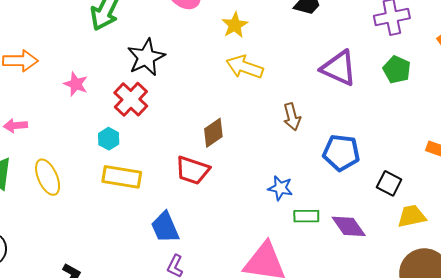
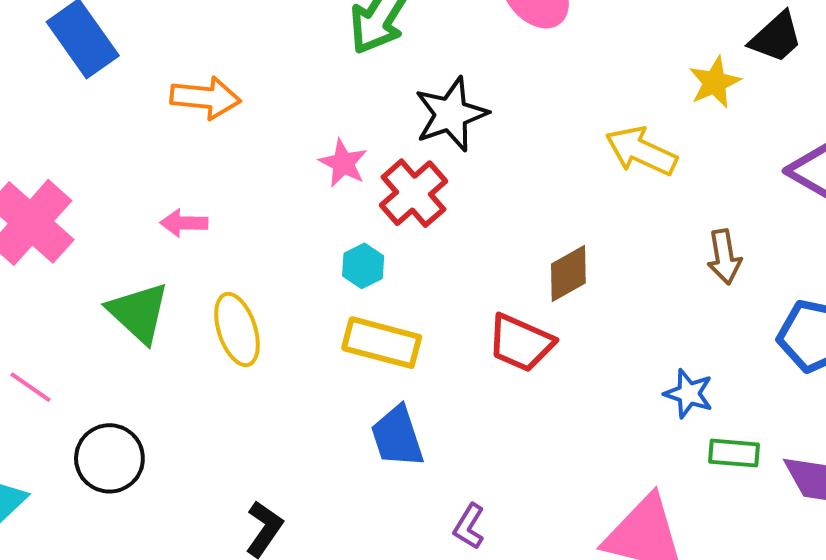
yellow star: (235, 25) -> (715, 82), moved
pink star: (76, 84) -> (343, 163), moved
blue trapezoid: (165, 227) -> (397, 437), moved

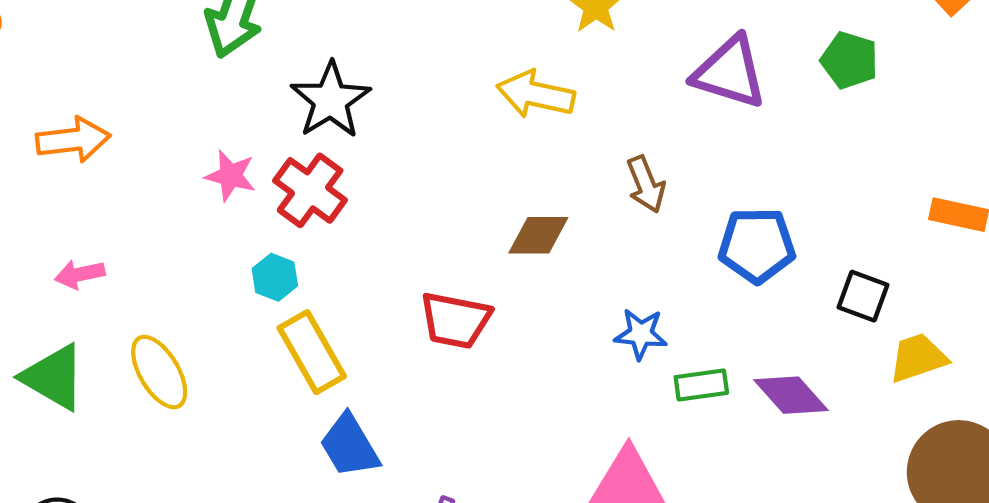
brown diamond: (568, 274) -> (538, 235), moved, turned 42
yellow rectangle: (382, 343) -> (312, 352), turned 58

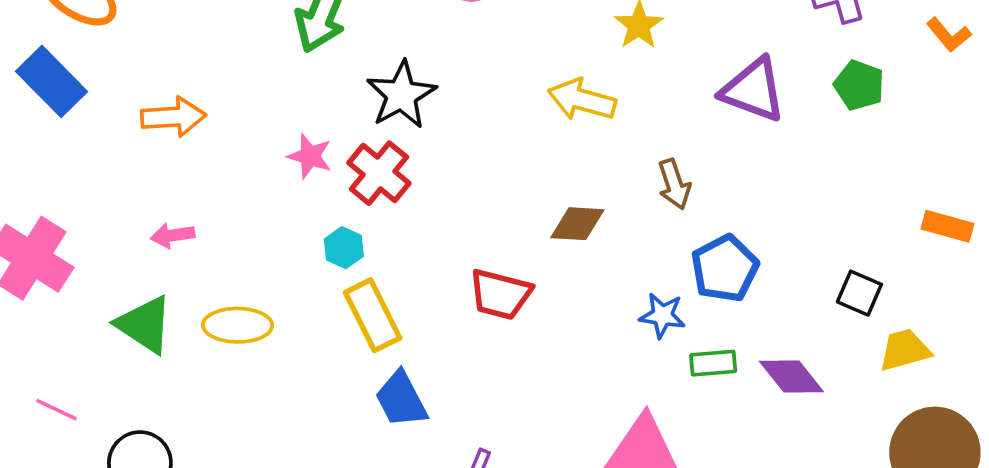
blue pentagon: (757, 245) -> (725, 268), moved, turned -30
yellow ellipse: (159, 372) -> (238, 325), turned -62

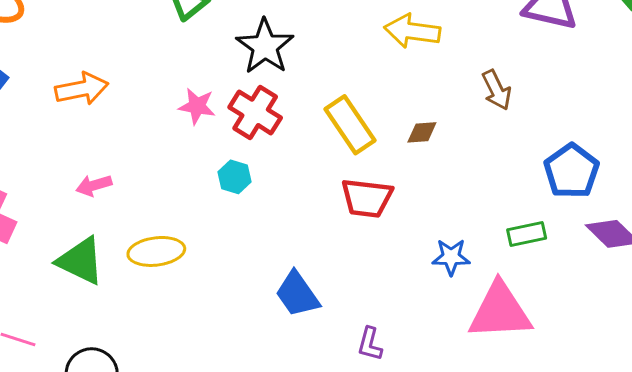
brown diamond: (577, 224) -> (422, 132), size x0.7
blue pentagon: (725, 268) -> (572, 171), moved
yellow rectangle: (373, 315) -> (350, 125), moved
blue star: (662, 315) -> (451, 257), moved
green rectangle: (713, 363) -> (527, 234), moved

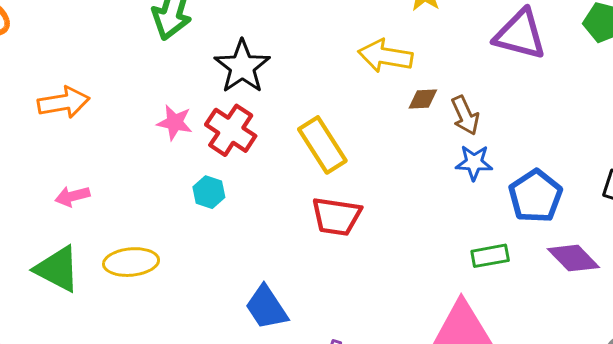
brown diamond: (422, 132) -> (423, 99), moved
blue star: (451, 257) -> (474, 163), moved

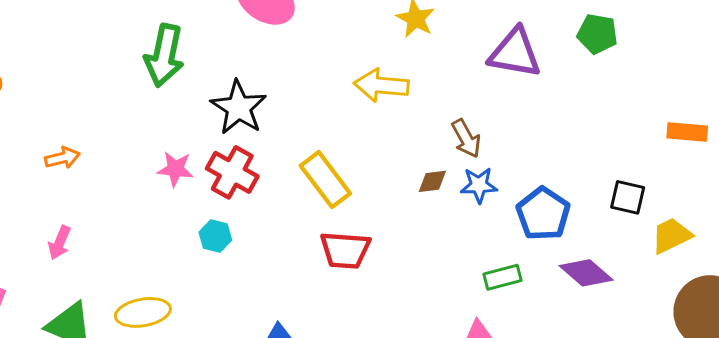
brown diamond: (423, 99) -> (432, 181), moved
orange arrow: (64, 102) -> (62, 158), size x0.7
pink arrow: (72, 196) -> (60, 243), moved, turned -48

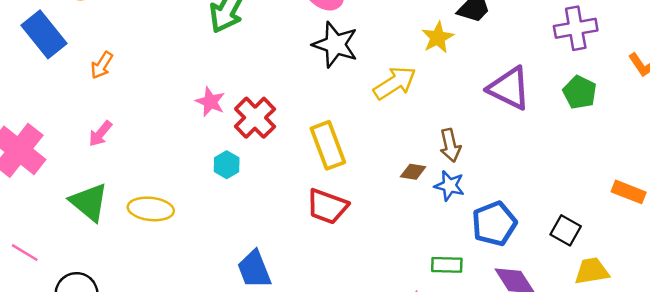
yellow arrow: (381, 85) -> (395, 83), turned 126
black star: (239, 108) -> (335, 45), moved, turned -30
orange arrow: (62, 158) -> (102, 65), moved, turned 120

